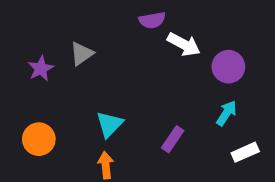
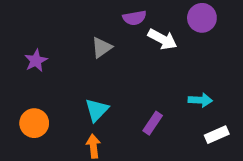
gray triangle: (82, 54) -> (102, 47), moved
purple circle: (228, 67) -> (202, 18), moved
cyan arrow: (227, 113) -> (200, 100), turned 60

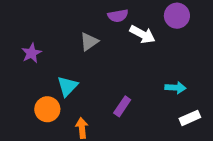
cyan triangle: (97, 110) -> (67, 86), moved
orange circle: (34, 123) -> (47, 109), moved
purple rectangle: (153, 123) -> (122, 106), moved

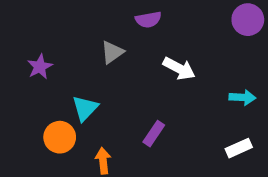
purple circle: (177, 16) -> (248, 20), moved
white arrow: (142, 34) -> (179, 68), moved
cyan arrow: (175, 88) -> (242, 97), moved

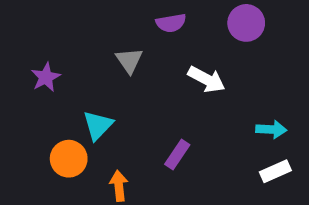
purple circle: (248, 20) -> (246, 23), moved
gray triangle: (112, 52) -> (129, 61), turned -30
cyan arrow: (242, 97) -> (271, 129), moved

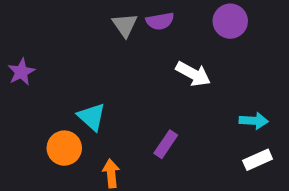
gray triangle: (129, 61) -> (125, 25), moved
purple star: (46, 77) -> (21, 72), moved
cyan triangle: (98, 125) -> (92, 117), turned -32

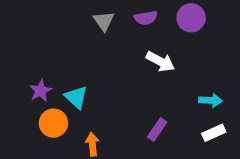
purple semicircle: (160, 21) -> (146, 18), moved
purple star: (21, 72) -> (40, 91), moved
purple rectangle: (166, 144) -> (157, 130), moved

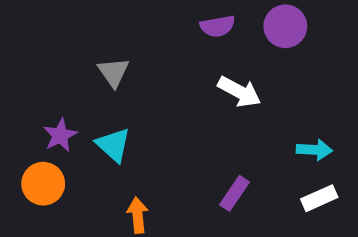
gray triangle: (104, 21) -> (113, 72), moved
orange circle: (53, 123) -> (43, 184), moved

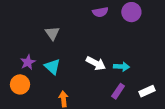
white arrow: (239, 92) -> (96, 63), moved
cyan arrow: (314, 150) -> (121, 67), moved
purple rectangle: (234, 193) -> (118, 91), moved

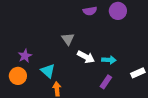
gray triangle: (52, 33) -> (68, 39), moved
cyan triangle: (52, 67) -> (48, 71), moved
white rectangle: (147, 91) -> (138, 73), moved

